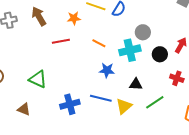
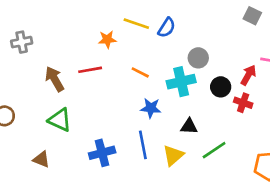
brown arrow: (39, 16) -> (55, 79), moved
red cross: (177, 78) -> (243, 103), moved
blue line: (101, 98) -> (143, 145), turned 65

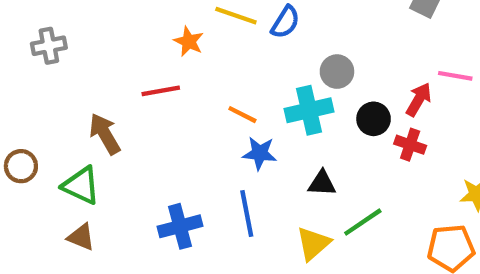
orange star: (107, 39) -> (189, 41), turned 30
orange line: (140, 72) -> (242, 115), moved
brown arrow: (55, 79) -> (105, 134), moved
green triangle: (60, 120) -> (81, 186), moved
yellow triangle: (173, 155) -> (313, 244), moved

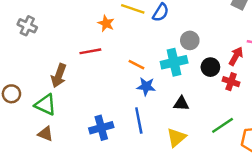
gray cross: (49, 46) -> (27, 26), turned 36
brown arrow: (105, 134) -> (59, 76), turned -130
green line: (363, 222) -> (223, 125), moved

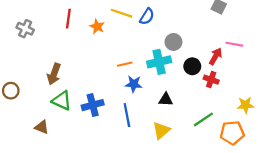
red line: (90, 51) -> (68, 19), moved, turned -72
orange line: (136, 65) -> (125, 64), turned -40
green triangle: (45, 105) -> (62, 101), moved
blue cross: (101, 128) -> (93, 105), moved

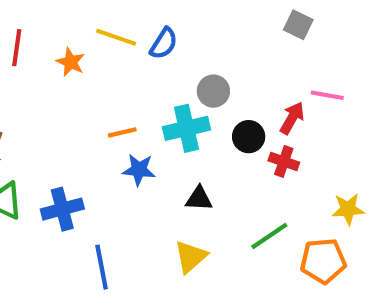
blue line: (127, 115) -> (102, 267), moved

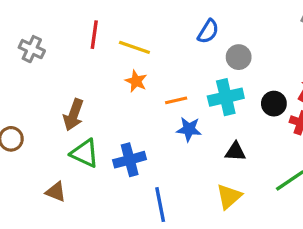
yellow line: (116, 37) -> (134, 47), moved
orange star: (71, 62) -> (136, 81), moved
gray circle: (213, 91) -> (239, 57), moved

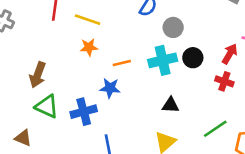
orange star: (136, 81) -> (89, 47), turned -30
black circle: (274, 104) -> (193, 58), moved
blue star: (189, 129) -> (110, 88), moved

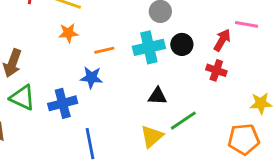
green line: (215, 129) -> (183, 121), moved

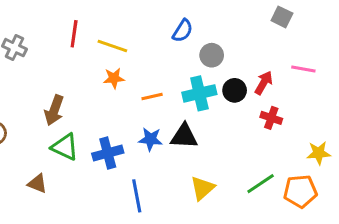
red arrow: (222, 40) -> (264, 83), moved
blue star: (91, 77) -> (151, 139), moved
black triangle: (157, 96) -> (184, 136), moved, size x1.4
green line: (183, 121) -> (261, 184), moved

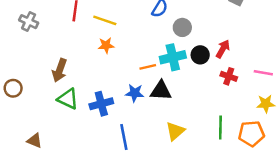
pink line: (303, 69) -> (263, 73), moved
orange line: (152, 96) -> (148, 67), moved
brown triangle: (37, 184) -> (35, 141), moved
green line: (261, 184) -> (220, 128), turned -55

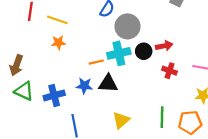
gray circle: (182, 27) -> (127, 26), size x1.5
red arrow: (223, 49) -> (164, 46), turned 49

